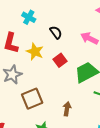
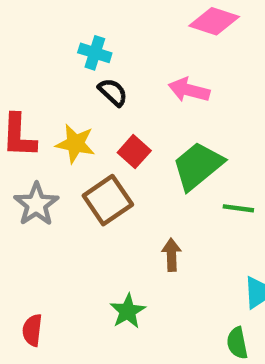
cyan cross: (29, 17) -> (95, 53), moved
brown square: (32, 99) -> (108, 200), moved

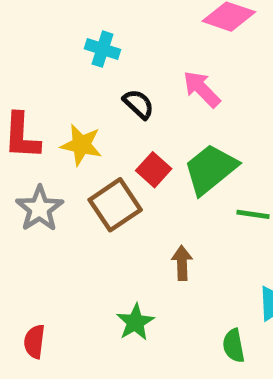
pink arrow: (189, 90) -> (202, 89), turned 30
black semicircle: (113, 92) -> (138, 104), moved
red square: (134, 152) -> (154, 170), moved
green semicircle: (237, 343) -> (234, 346), moved

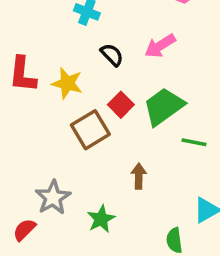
pink arrow: (202, 89) -> (160, 46), turned -80
gray star: (40, 209) -> (53, 198), moved
red semicircle: (34, 342) -> (24, 230), turned 35

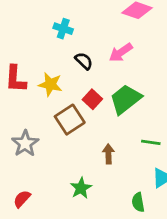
green line: (194, 142) -> (151, 142), moved
gray star: (53, 198) -> (25, 143), moved

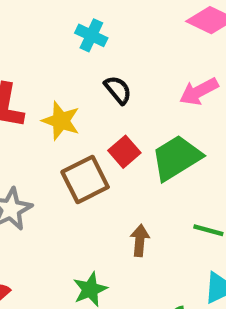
pink arrow: (121, 52) -> (199, 91), moved

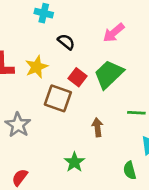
yellow star: (61, 121) -> (36, 67), turned -30
brown square: (85, 179) -> (58, 98), turned -32

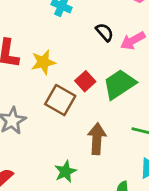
black semicircle: (66, 42) -> (105, 32), moved
brown arrow: (97, 127) -> (97, 139), size x1.5

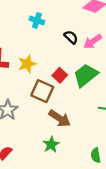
brown arrow: (97, 139) -> (60, 118), moved, turned 125

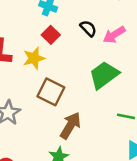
red square: (60, 75) -> (51, 35), moved
brown arrow: (60, 118) -> (70, 126), turned -95

